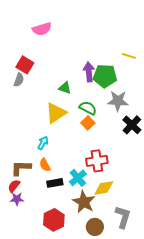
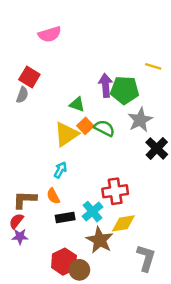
gray star: (118, 101) -> (140, 120), turned -30
orange square: (88, 123) -> (85, 126), moved
cyan arrow: (43, 143) -> (60, 170), moved
brown circle: (95, 227) -> (79, 270), moved

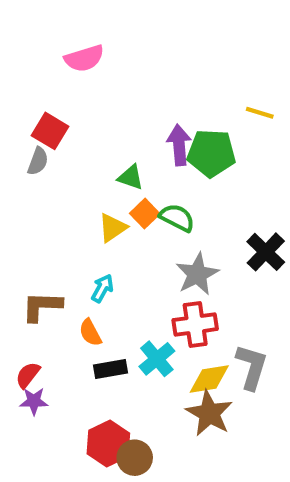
gray star: (140, 120) -> (197, 274), moved
yellow triangle: (66, 134) -> (112, 228), size x0.7
brown L-shape: (25, 200) -> (42, 306), moved
brown star: (100, 240) -> (209, 413), moved
gray L-shape: (146, 258) -> (252, 367), moved

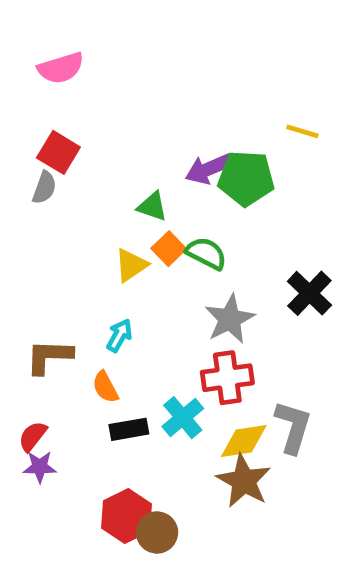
pink semicircle: (84, 58) -> (61, 68), moved
purple arrow: (179, 145) -> (209, 169), turned -108

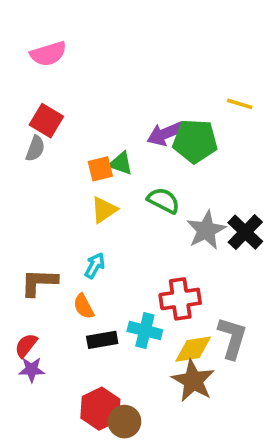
orange square: (169, 249) -> (100, 169), moved, turned 30
gray star: (230, 319) -> (206, 230), moved
cyan cross: (183, 418) -> (145, 331), turned -36

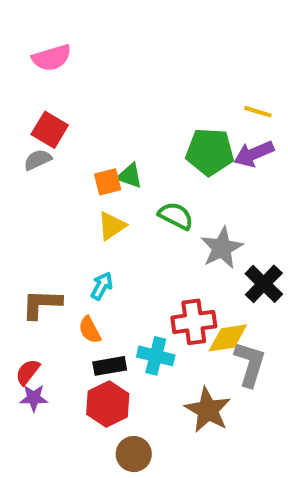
purple arrow: (165, 134) -> (254, 154), moved
gray semicircle: (35, 148) -> (38, 160), turned -135
black cross: (245, 232) -> (264, 284), moved
yellow diamond: (193, 349) -> (228, 338), moved
red hexagon: (100, 409) -> (108, 404), moved

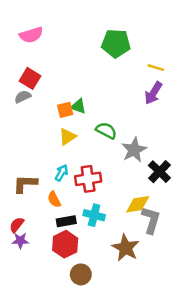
green pentagon: (210, 152) -> (116, 43), moved
purple arrow: (254, 154) -> (153, 93), turned -35
red cross: (194, 322) -> (88, 179), moved

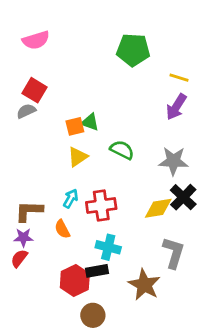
gray star: (134, 150) -> (173, 161), moved, turned 30
yellow diamond: (138, 204) -> (158, 208), moved
black rectangle: (66, 221) -> (97, 271), moved
purple star: (20, 241) -> (23, 237), moved

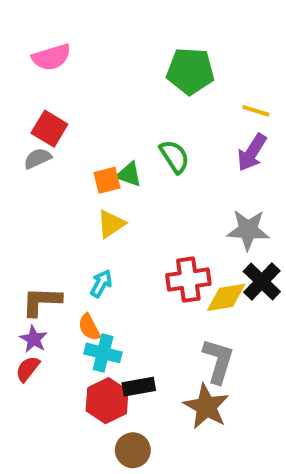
green semicircle: (122, 150) -> (175, 156), moved, turned 30
red cross: (101, 205) -> (188, 280), moved
purple star: (23, 237) -> (34, 339), turned 30
cyan cross: (108, 247) -> (103, 353), moved
gray L-shape: (173, 253) -> (218, 361), moved

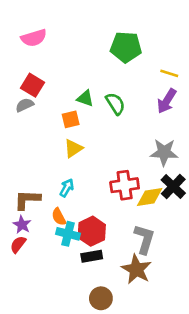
green triangle: (129, 174) -> (85, 98), moved
red hexagon: (107, 401) -> (92, 231), moved
brown circle: (133, 450) -> (101, 298), moved

